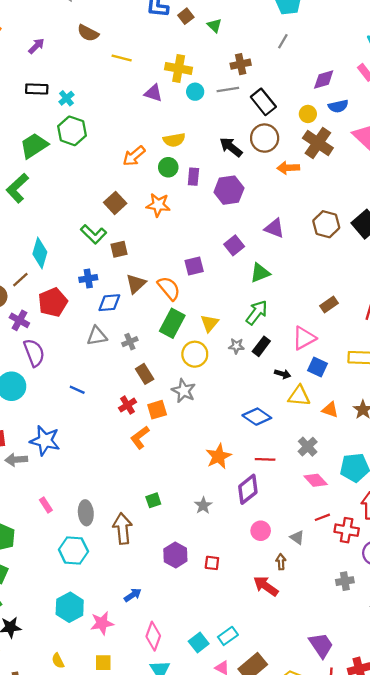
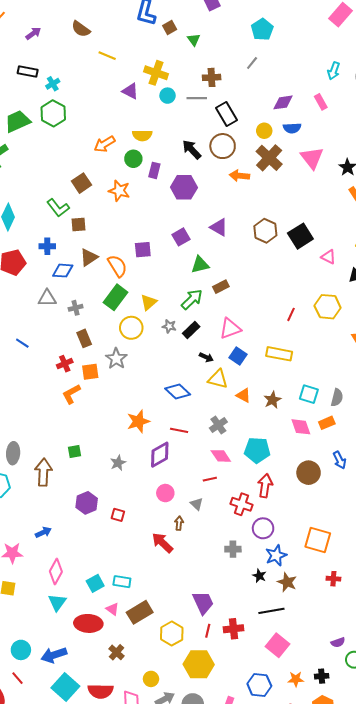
brown rectangle: (329, 304) -> (221, 287), moved
red line: (322, 517) -> (210, 479), moved
cyan rectangle: (228, 636) -> (122, 582), turned 36

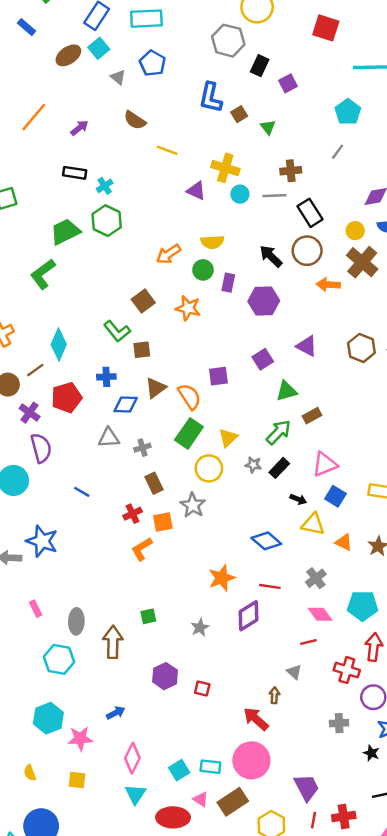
pink circle: (165, 493) -> (251, 760), moved, size x1.8

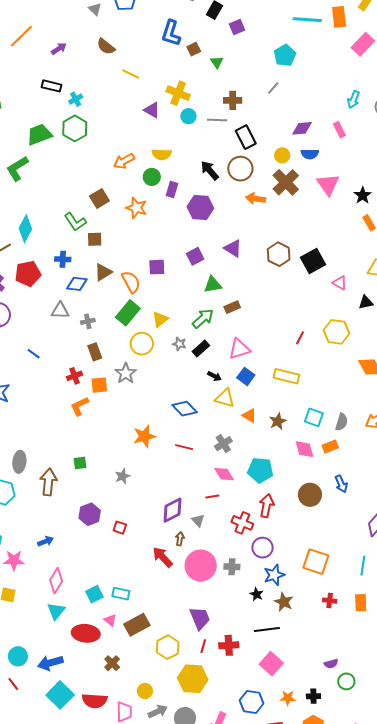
purple diamond: (249, 616) -> (173, 510), moved
pink circle: (251, 760) -> (201, 566), moved

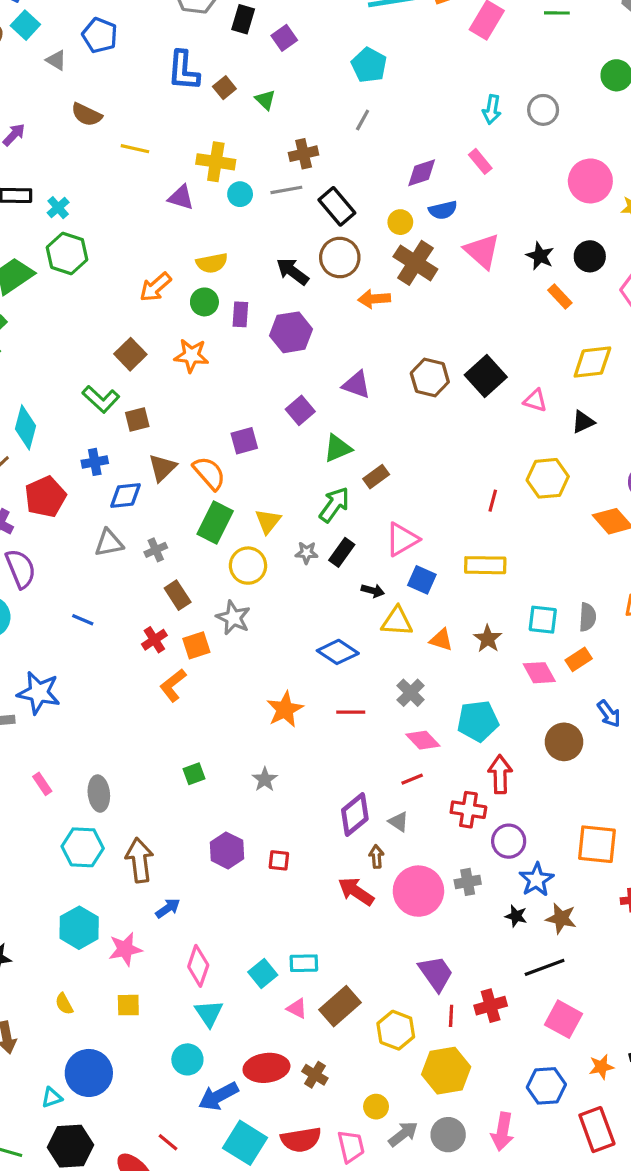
brown arrow: (48, 482) -> (139, 860), moved
red ellipse: (86, 633) -> (266, 1068), moved
cyan circle: (18, 656) -> (187, 1059), moved

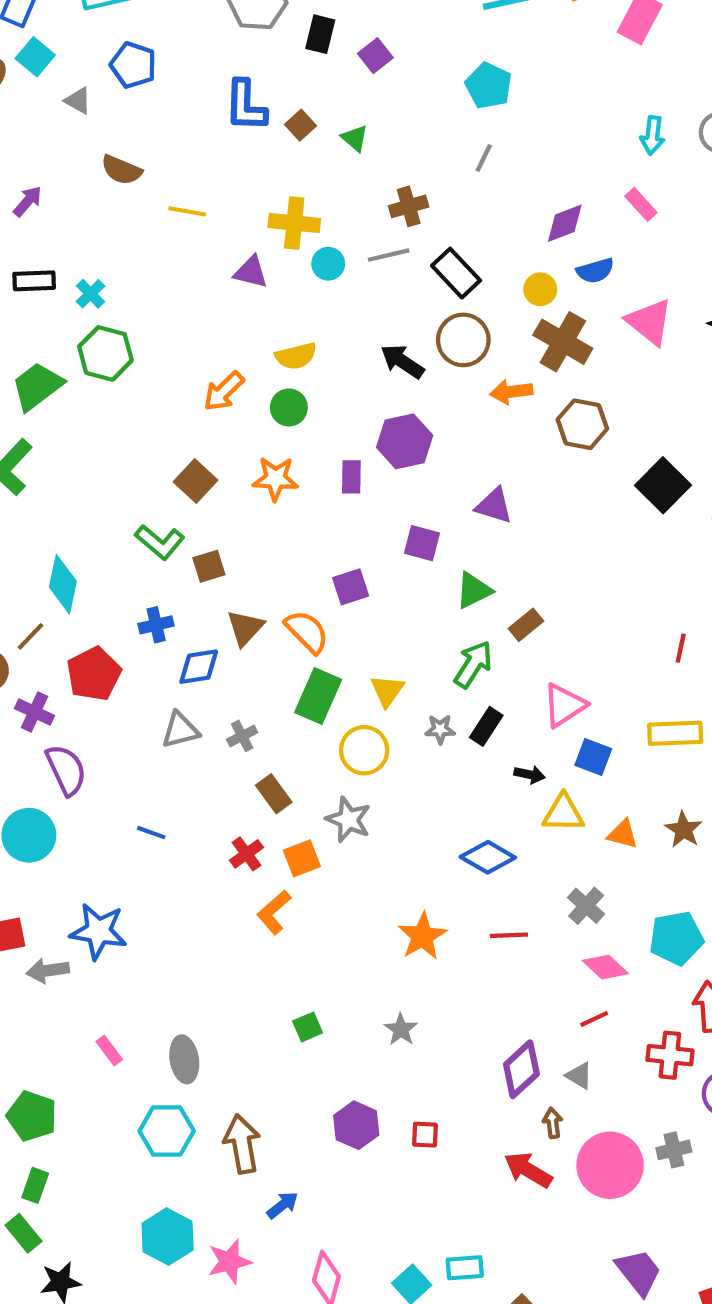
purple rectangle: (240, 314) -> (351, 477), moved
brown hexagon: (430, 377) -> (582, 424), moved
purple square: (300, 410) -> (422, 543), turned -32

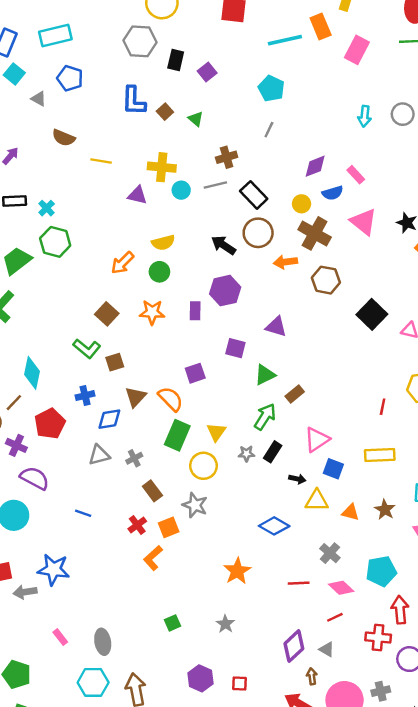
pink rectangle: (641, 204) -> (356, 175), moved
purple semicircle: (66, 770) -> (35, 478), turned -36
red line: (509, 935) -> (299, 583), moved

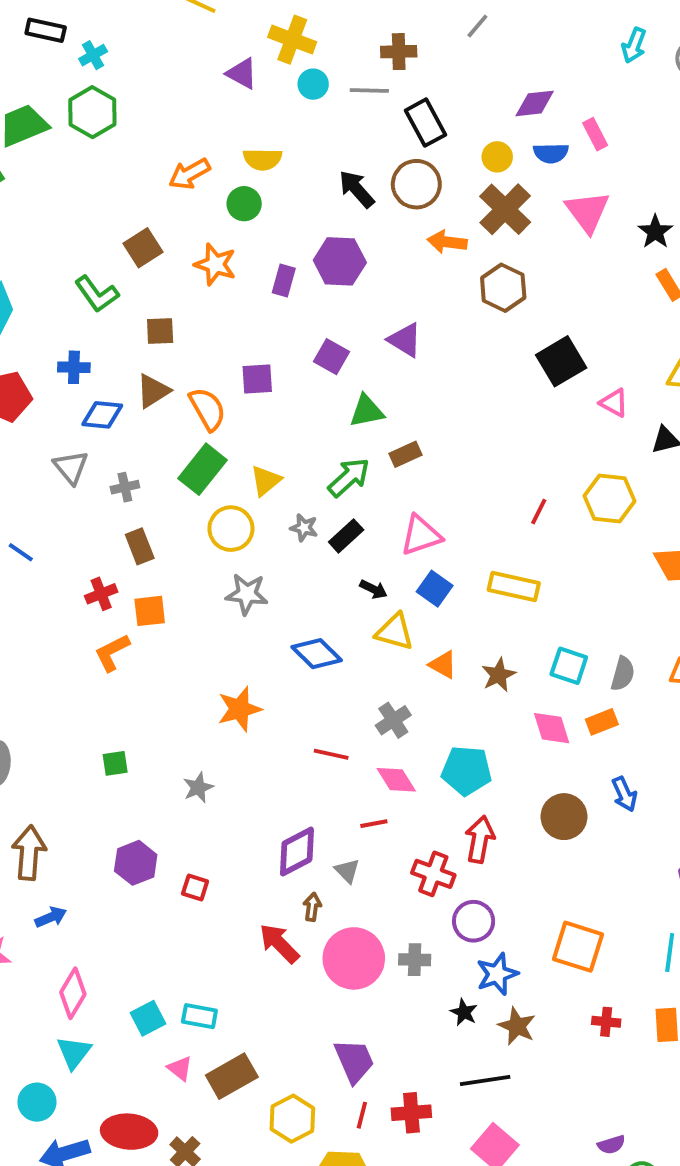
brown square: (115, 362) -> (160, 331), moved
gray triangle: (99, 455) -> (71, 467), turned 50
gray star: (195, 505) -> (247, 594), moved, turned -30

